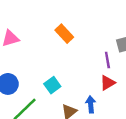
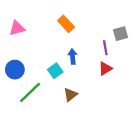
blue arrow: (91, 104) -> (73, 56), moved

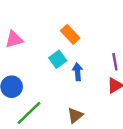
cyan square: (55, 71) -> (58, 59), moved

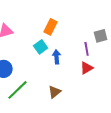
orange rectangle: (70, 34) -> (51, 27), turned 70

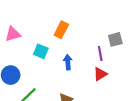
cyan square: (41, 47) -> (41, 51), moved, turned -32

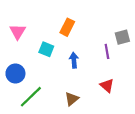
pink triangle: (13, 34) -> (18, 32), turned -42
red triangle: (100, 74) -> (107, 86), moved, turned -48

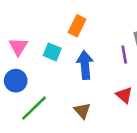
pink triangle: (18, 32) -> (18, 47), moved
blue arrow: (74, 60) -> (85, 65), size x1.5
brown triangle: (72, 99) -> (82, 111), turned -32

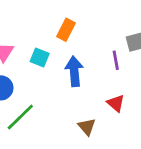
brown triangle: (82, 111) -> (87, 127), moved

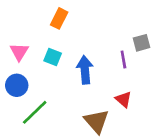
orange rectangle: (66, 30) -> (59, 18), moved
brown triangle: (87, 127) -> (96, 121), size x1.5

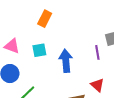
pink triangle: (19, 52) -> (12, 46), turned -42
cyan square: (53, 57) -> (39, 50), turned -32

